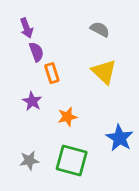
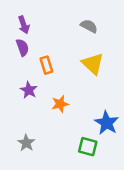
purple semicircle: (36, 52) -> (22, 47), moved
gray star: (29, 161) -> (26, 143), turned -30
green square: (72, 161) -> (88, 147), moved, size x0.7

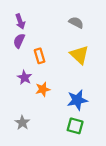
purple semicircle: (22, 47) -> (19, 41), turned -136
orange star: (60, 104) -> (43, 89), moved
blue star: (107, 123) -> (77, 100), moved, turned 30

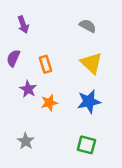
purple semicircle: (19, 41) -> (13, 58), moved
blue star: (77, 100) -> (89, 101), moved

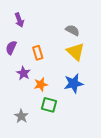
gray semicircle: (88, 26) -> (72, 30), moved
green square: (86, 145) -> (49, 105), moved

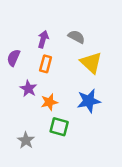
purple arrow: (19, 20) -> (43, 39), moved, turned -144
gray semicircle: (72, 30) -> (76, 37), moved
orange rectangle: (38, 53) -> (46, 64), turned 32

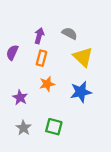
purple star: (28, 89) -> (20, 97), moved
orange star: (49, 102) -> (47, 84), moved
green square: (59, 127) -> (54, 127), moved

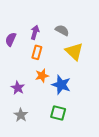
purple semicircle: (12, 53) -> (11, 39), moved
blue star: (81, 92) -> (61, 85), moved, turned 30
green square: (54, 127) -> (58, 113), moved

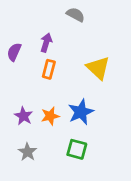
gray semicircle: (62, 30) -> (76, 15), moved
orange star: (42, 76) -> (50, 116), moved
blue star: (61, 85) -> (81, 112), turned 30

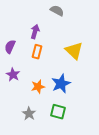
purple semicircle: (14, 52) -> (10, 47), moved
purple star: (23, 116) -> (13, 75), moved
gray star: (27, 152) -> (29, 114), moved

